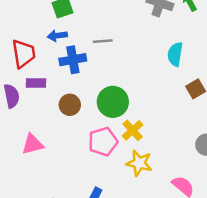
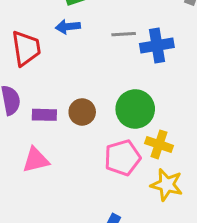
blue cross: (73, 60) -> (157, 46), moved
purple rectangle: (36, 83) -> (44, 115), moved
yellow cross: (133, 130) -> (159, 144), turned -30

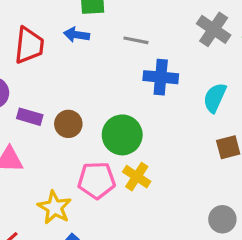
gray line: (124, 34) -> (136, 40), moved
yellow star: (167, 185) -> (55, 207), moved

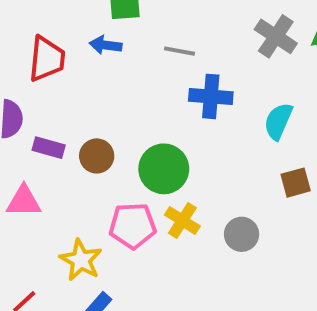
gray circle: (222, 219) -> (242, 234), moved

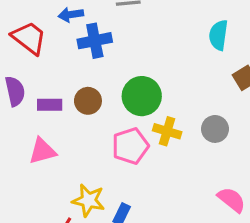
red trapezoid: (47, 59) -> (29, 38), turned -42
blue cross: (211, 96) -> (95, 41), moved
yellow star: (81, 260) -> (88, 200), moved

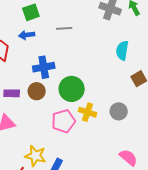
blue cross: (95, 41) -> (44, 67), moved

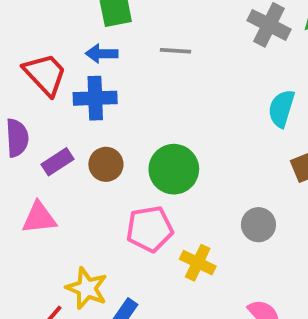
blue cross: (44, 67) -> (95, 98), moved
purple rectangle: (12, 93) -> (57, 162), turned -42
yellow cross: (88, 112) -> (198, 263), moved

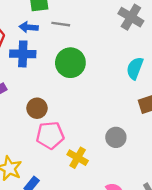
gray line: (175, 51) -> (61, 24), moved
brown circle: (106, 164) -> (37, 108), moved
green circle: (174, 169) -> (70, 63), moved

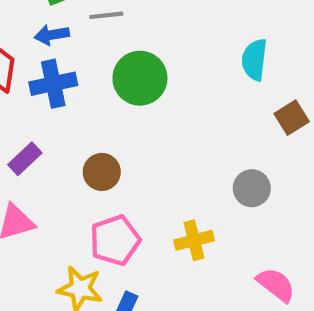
pink pentagon: (50, 135) -> (115, 240), moved
yellow cross: (78, 158) -> (194, 240), turned -30

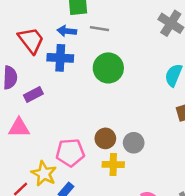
brown circle: (102, 172) -> (105, 138), moved
gray circle: (252, 188) -> (134, 143), moved

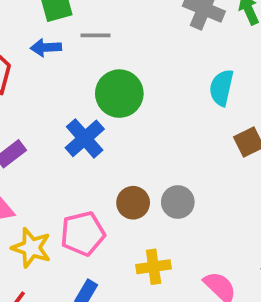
blue cross: (60, 58) -> (85, 138), moved, turned -35
yellow cross: (113, 164) -> (154, 267), moved
yellow star: (44, 174) -> (31, 248), moved

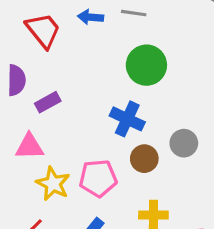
blue cross: (85, 138) -> (127, 119), moved, turned -32
gray circle: (178, 202) -> (184, 143), moved

